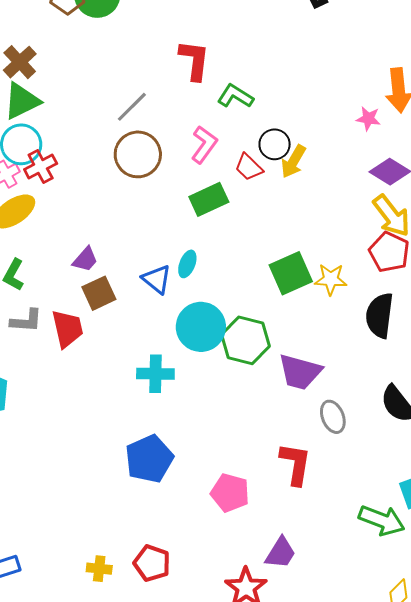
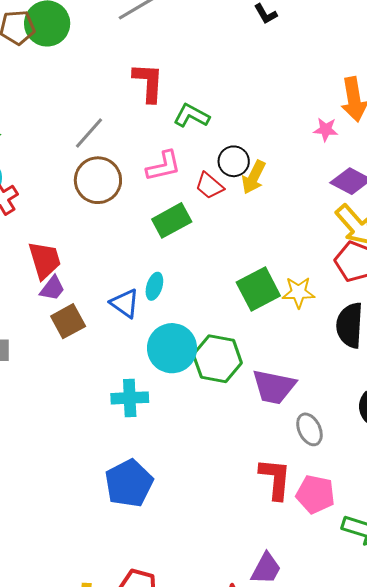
pink L-shape: (204, 145) -> (164, 166), turned 45
red trapezoid: (67, 329) -> (45, 260), moved
pink pentagon: (230, 493) -> (315, 494), moved

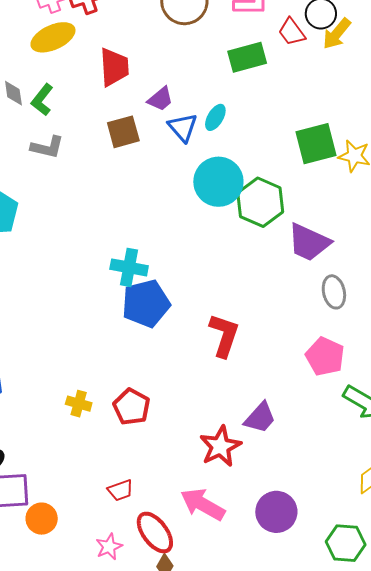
purple trapezoid: (52, 288) -> (160, 99), moved
cyan cross: (130, 398) -> (129, 267), moved
red L-shape: (275, 479) -> (224, 335), moved

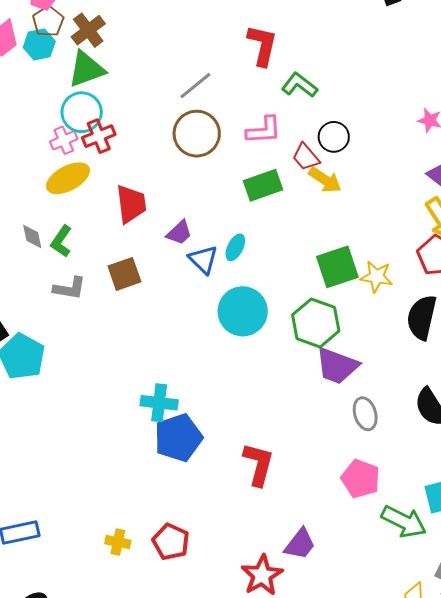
yellow arrow: (337, 34) -> (325, 180), moved, turned -92
brown square: (123, 132) -> (124, 274), moved
green hexagon: (260, 202) -> (316, 323), moved

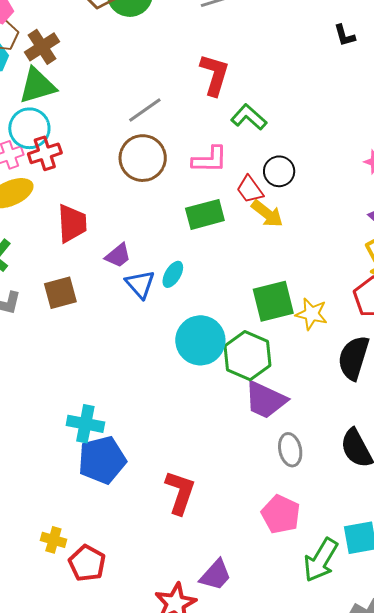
cyan circle: (243, 311) -> (200, 340), moved
green arrow: (404, 522) -> (321, 560), turned 90
yellow cross: (118, 542) -> (53, 540), moved

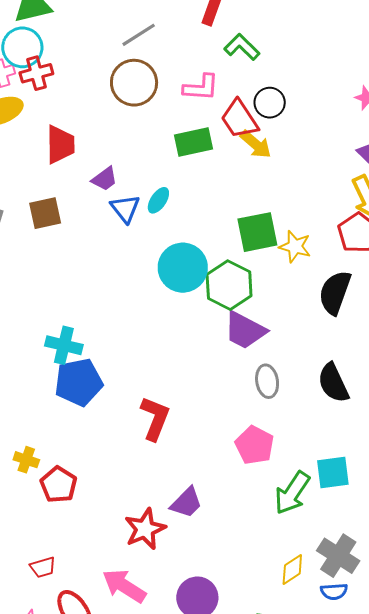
red trapezoid: (250, 189) -> (239, 119), size x1.4

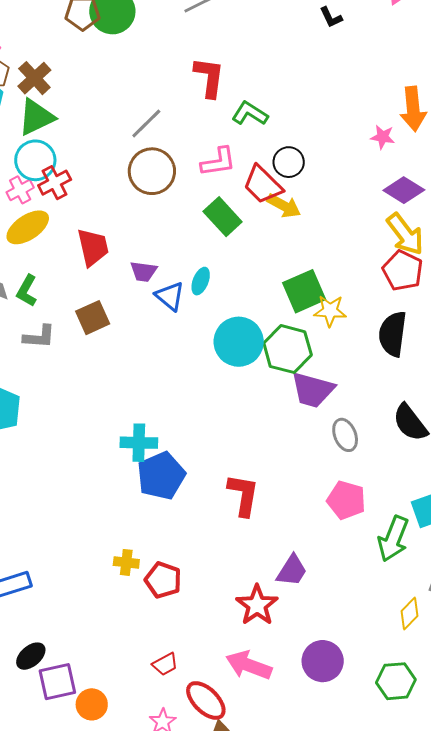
green rectangle: (193, 142) -> (223, 217), turned 72
purple trapezoid: (105, 179) -> (143, 271), turned 56
yellow star: (295, 247) -> (330, 311), moved

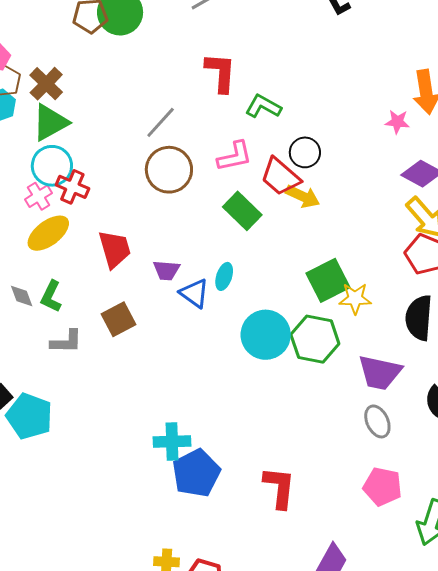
red cross: (55, 183) -> (72, 187), turned -36
purple trapezoid: (313, 390) -> (380, 373), moved

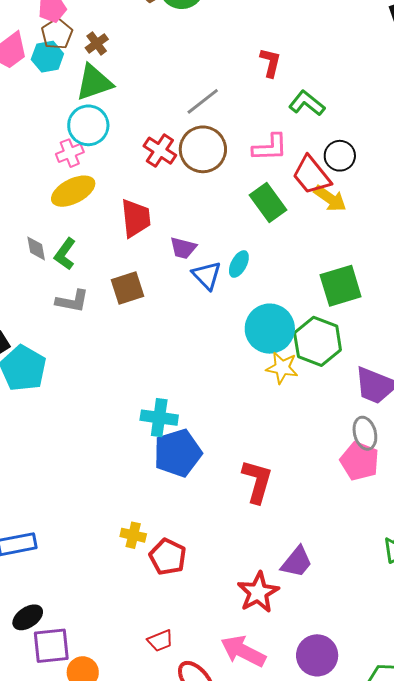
red L-shape: (221, 73) -> (270, 63), size x0.7
brown cross: (46, 84) -> (97, 43), size x0.7
red cross: (72, 187) -> (160, 151), moved
yellow star: (355, 298) -> (282, 368), moved
pink pentagon: (383, 486) -> (359, 461), moved

